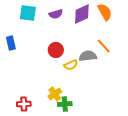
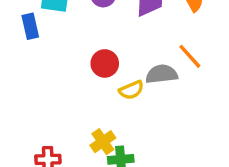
blue rectangle: (11, 43) -> (30, 26), moved

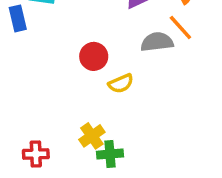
orange line: (190, 56) -> (180, 27), moved
gray semicircle: (162, 74) -> (157, 42), moved

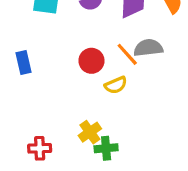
blue rectangle: (18, 18) -> (23, 62), moved
orange line: (180, 27) -> (127, 54), moved

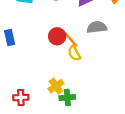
orange line: (127, 54) -> (71, 40), moved
yellow semicircle: (116, 85) -> (74, 53), turned 84

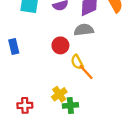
gray semicircle: (97, 27) -> (84, 30), moved
orange line: (71, 40) -> (86, 72), moved

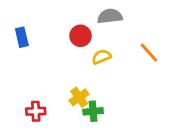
yellow semicircle: (77, 62) -> (101, 57), turned 96
orange line: (86, 72) -> (149, 53), moved

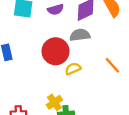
red circle: (80, 36) -> (56, 51), size x1.5

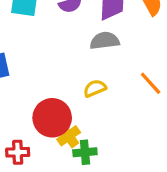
red circle: (56, 51) -> (52, 118), moved

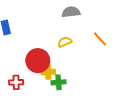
yellow cross: (69, 136) -> (48, 72), turned 32

